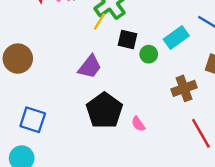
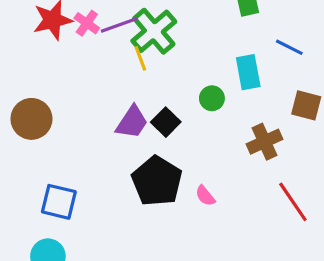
yellow line: (99, 21) -> (140, 58), turned -48
cyan rectangle: (176, 38) -> (248, 72), turned -60
black square: (128, 39) -> (166, 122), moved, turned 36

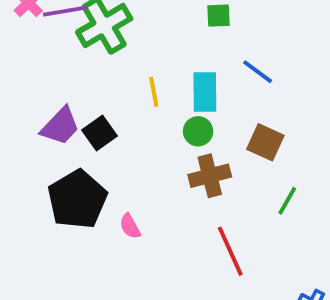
yellow line: (140, 58) -> (154, 92), moved
green circle: (212, 98) -> (198, 131), moved

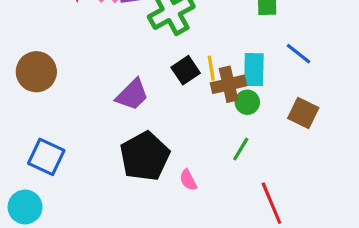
black square: (99, 133) -> (186, 70), moved
brown cross: (210, 176) -> (229, 84), moved
green line: (287, 201) -> (241, 149), moved

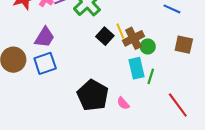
cyan rectangle: (254, 70) -> (137, 68), moved
purple trapezoid: (132, 95) -> (45, 37), moved
blue square: (46, 157) -> (45, 63), moved, turned -30

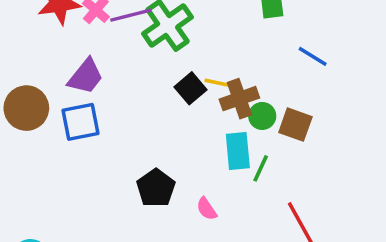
yellow line: (120, 31) -> (218, 83), turned -63
brown square: (184, 45) -> (295, 125), moved
black pentagon: (93, 95) -> (156, 188), size x0.7

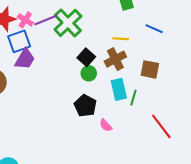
yellow line: (218, 83) -> (121, 39), moved
green circle: (262, 116) -> (89, 73), moved
blue square: (81, 122) -> (19, 41), moved
black pentagon: (156, 188) -> (85, 106), moved

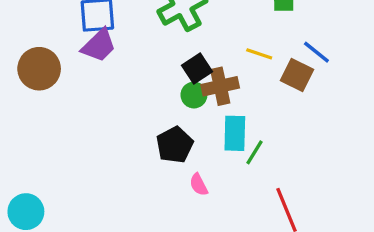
brown cross: (115, 59) -> (220, 86), moved
brown square: (150, 69) -> (297, 75), moved

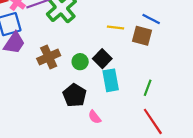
black square: (197, 68) -> (102, 59), moved
brown cross: (220, 86) -> (49, 57), moved
green line: (254, 152) -> (148, 88), moved

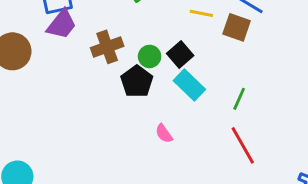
cyan rectangle: (111, 80) -> (189, 85), turned -40
black pentagon: (75, 95) -> (137, 81), moved

